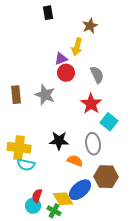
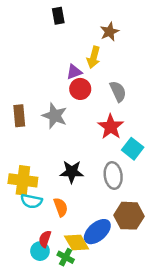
orange semicircle: (75, 161) -> (61, 207), moved, turned 49

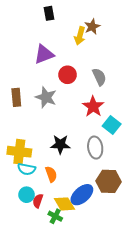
yellow arrow: (94, 57) -> (80, 36), moved
purple triangle: (74, 72) -> (44, 54), moved, size x1.5
cyan circle: (40, 251) -> (27, 195), moved

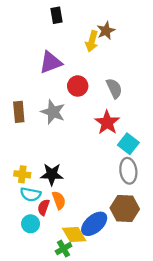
black star: (60, 144) -> (52, 174), moved
gray ellipse: (95, 148) -> (128, 171), moved
yellow cross: (19, 152) -> (22, 174), size x0.6
red semicircle: (38, 201) -> (44, 207), moved
green cross: (55, 216) -> (64, 249), turned 32

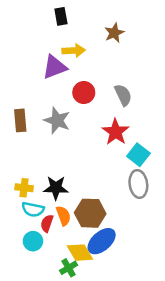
yellow arrow: (92, 41) -> (74, 51), moved, turned -108
brown hexagon: (125, 209) -> (90, 213), moved

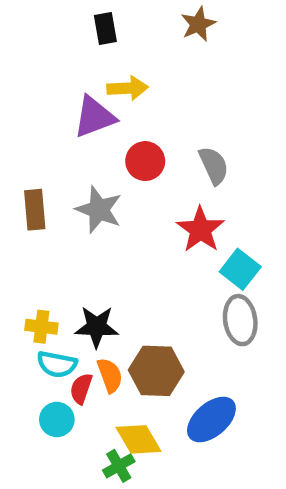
brown star: (114, 33) -> (198, 24), moved
blue ellipse: (102, 241) -> (211, 419), moved

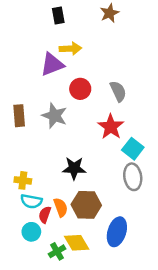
black star: (97, 327) -> (74, 168), moved
blue ellipse: (211, 419) -> (117, 232), turned -32
green cross: (119, 466) -> (57, 251), moved

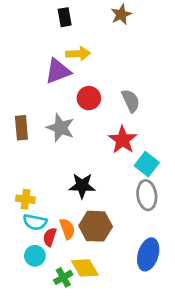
blue ellipse: (117, 232) -> (148, 254), moved

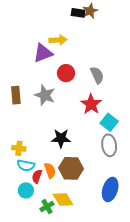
black rectangle: (65, 17) -> (78, 13), moved, turned -72

